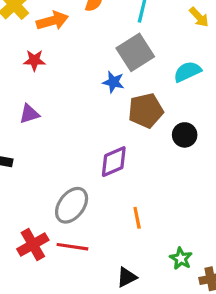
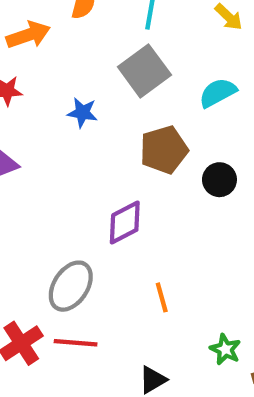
blue star: (113, 82) -> (82, 113), moved

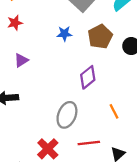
blue star: (82, 113) -> (64, 34), moved
red line: (76, 343) -> (89, 143), moved

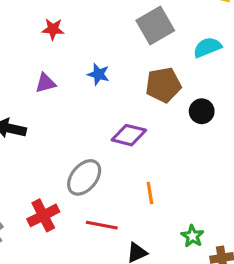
blue star: (64, 34) -> (98, 74), moved
purple diamond: (88, 77) -> (129, 135), turned 35

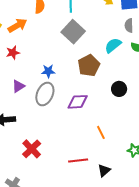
cyan semicircle: (207, 47) -> (113, 45), moved
black circle: (202, 111) -> (119, 89), moved
gray ellipse: (84, 177) -> (45, 94), moved
red cross: (43, 215) -> (32, 149), moved

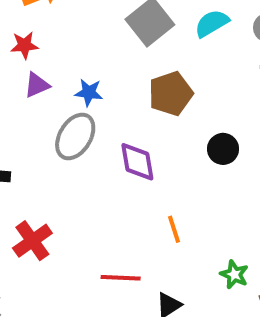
cyan semicircle: (113, 45) -> (212, 23), moved
purple triangle: (18, 86) -> (37, 85), moved
purple diamond: (78, 102) -> (137, 162), turned 75

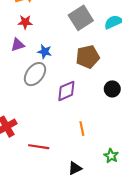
red star: (24, 45) -> (25, 22), moved
purple diamond: (137, 162) -> (66, 91), turned 70
red line: (121, 278) -> (39, 147), moved

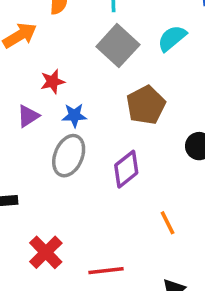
red star: (25, 22) -> (53, 82), moved

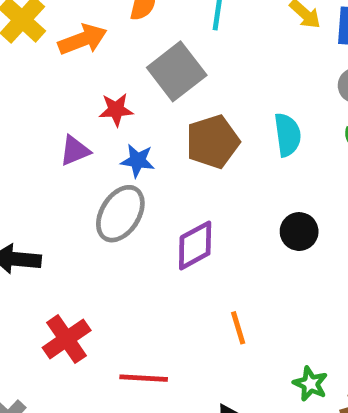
cyan semicircle: (172, 38) -> (288, 135), moved, turned 112
gray square: (118, 46) -> (177, 71), moved
brown pentagon: (146, 105) -> (213, 142), moved

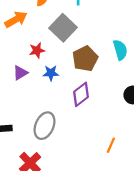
gray ellipse: (120, 214) -> (45, 126), moved
purple diamond: (195, 245) -> (81, 94), moved
orange line: (238, 328) -> (111, 145), turned 49

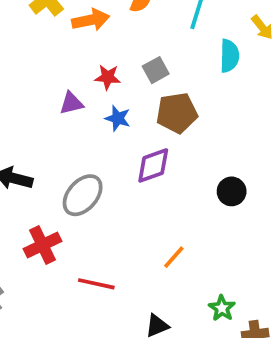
gray square: (63, 28) -> (156, 70), moved, size x0.6
cyan semicircle: (120, 50) -> (229, 56), moved

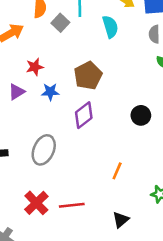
gray square: (156, 70) -> (60, 23), moved
red cross: (43, 245) -> (36, 203), moved

